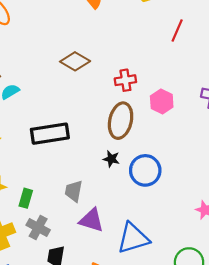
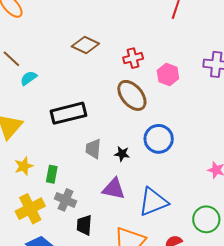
brown ellipse: (121, 121) -> (132, 95), turned -48
black star: (111, 159) -> (122, 154), moved
gray trapezoid: (74, 191) -> (93, 149), moved

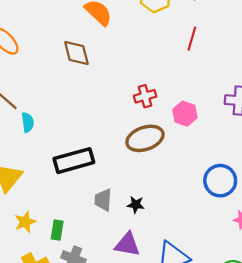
brown diamond: (85, 45) -> (76, 53), moved, turned 52
cyan semicircle: (29, 78) -> (28, 122), turned 120
brown ellipse: (132, 95) -> (145, 138), turned -68
blue circle: (159, 139) -> (220, 181), moved

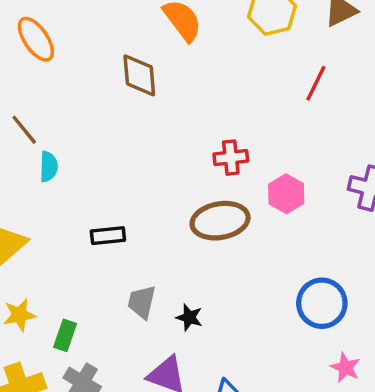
black rectangle: (74, 161) -> (108, 236), size x0.6

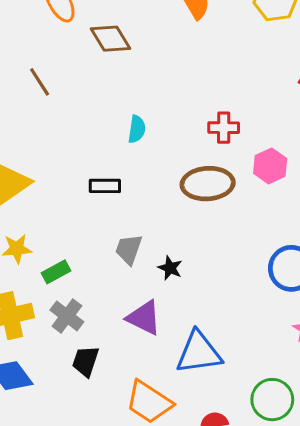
brown diamond: (139, 75) -> (111, 39), moved, turned -33
cyan semicircle: (49, 167) -> (137, 129), moved
green rectangle: (65, 335) -> (56, 272), turned 36

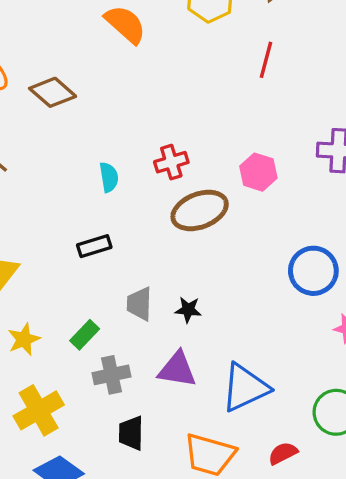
red cross: (224, 128) -> (171, 162), moved
green rectangle: (56, 272) -> (85, 335), moved
gray cross: (67, 316) -> (111, 375), moved, turned -32

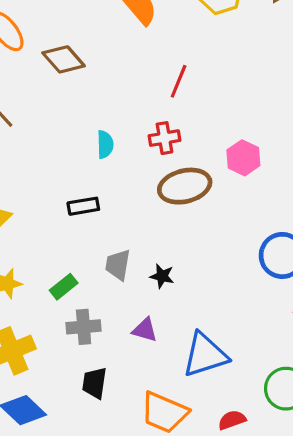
red line: (266, 60) -> (179, 81), moved
purple triangle: (177, 369) -> (145, 330), size x0.7

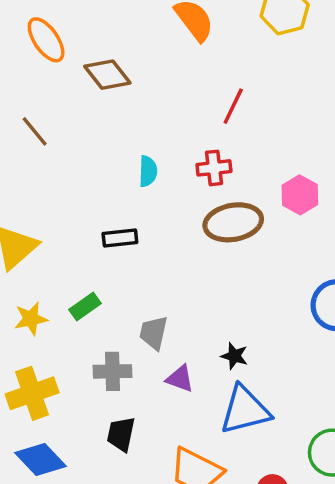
gray trapezoid: (118, 265) -> (154, 333), moved
black star: (162, 276) -> (234, 356), moved
green rectangle: (64, 287) -> (85, 306), moved

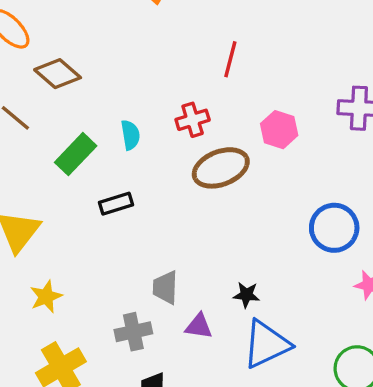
brown diamond: (107, 75) -> (58, 74), moved
red line: (233, 106) -> (230, 59), moved
green rectangle: (85, 306) -> (76, 154), moved, size x1.4

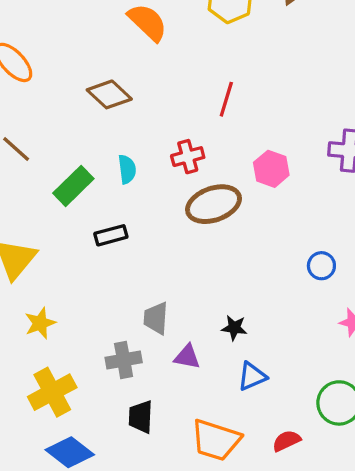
brown diamond: (58, 74) -> (109, 94), moved
blue circle: (334, 228) -> (321, 266), size x0.6
blue triangle: (266, 344) -> (252, 376), size x0.6

